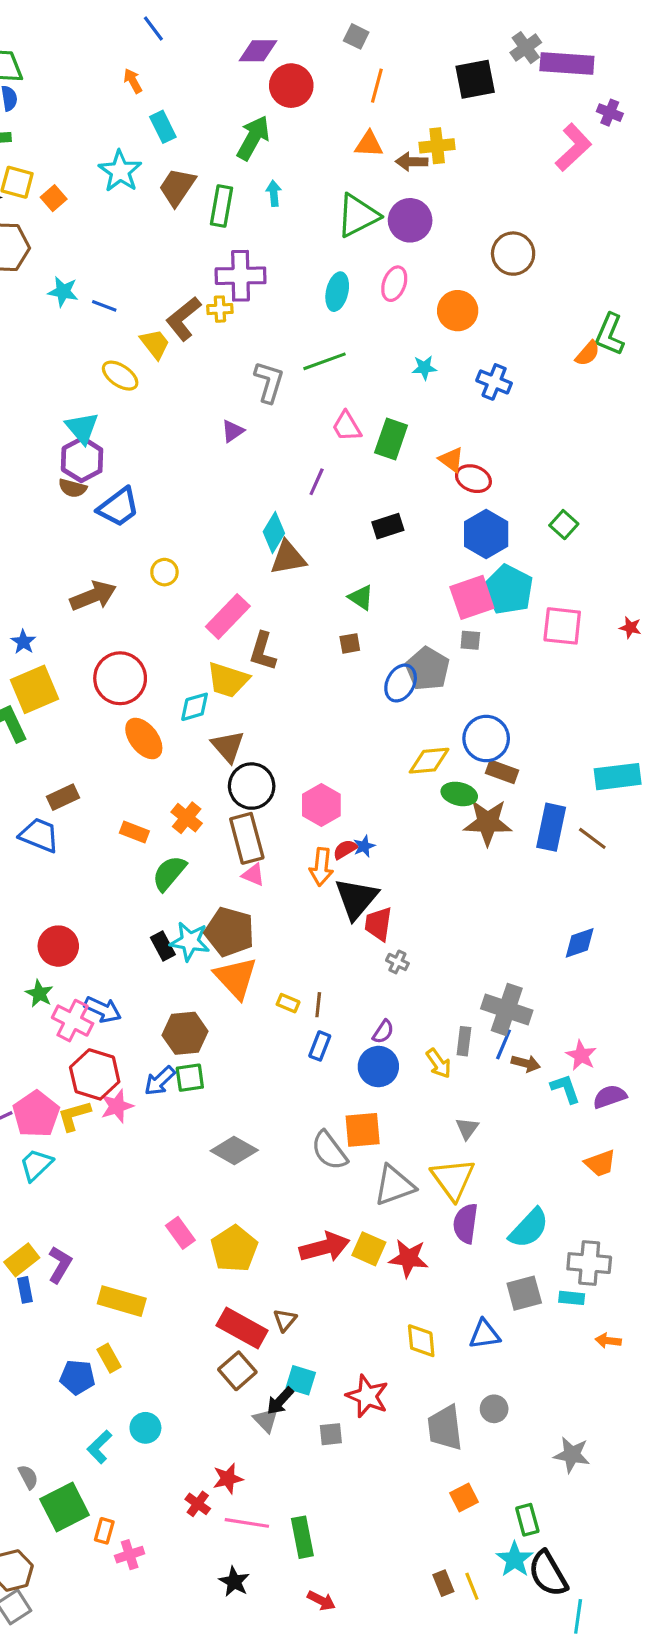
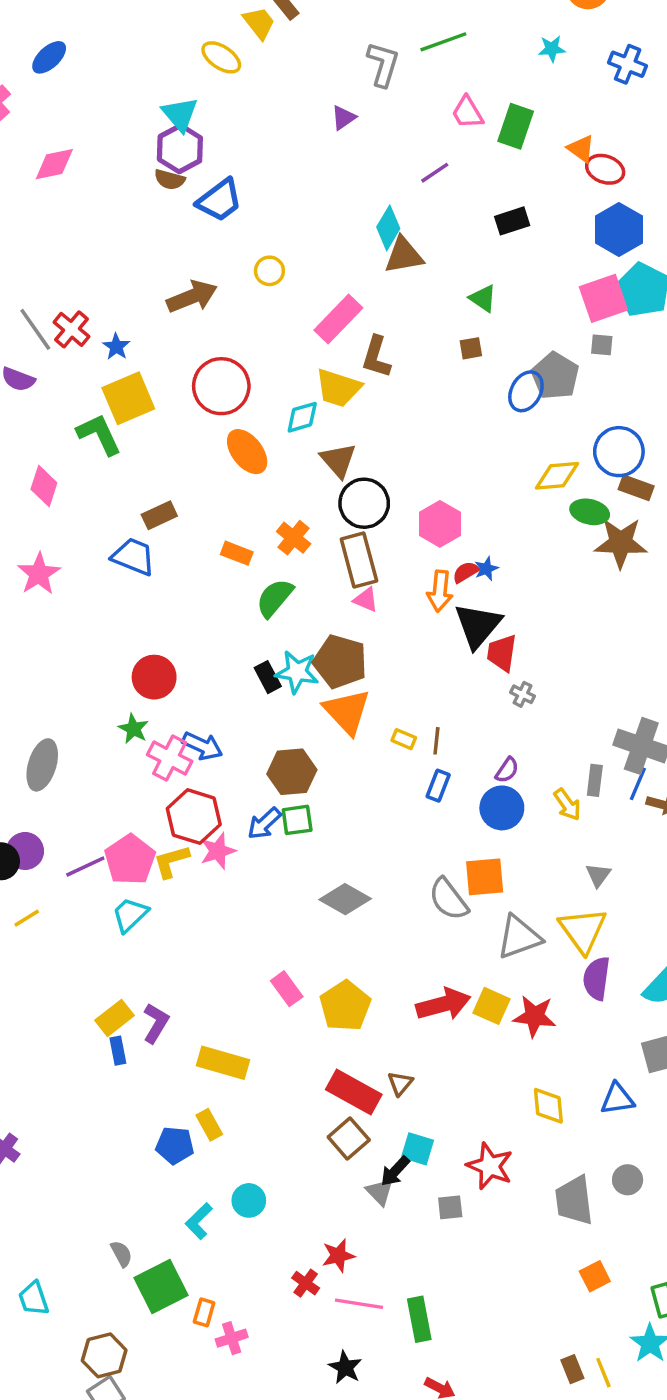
purple line: (317, 482) -> (435, 173), turned 32

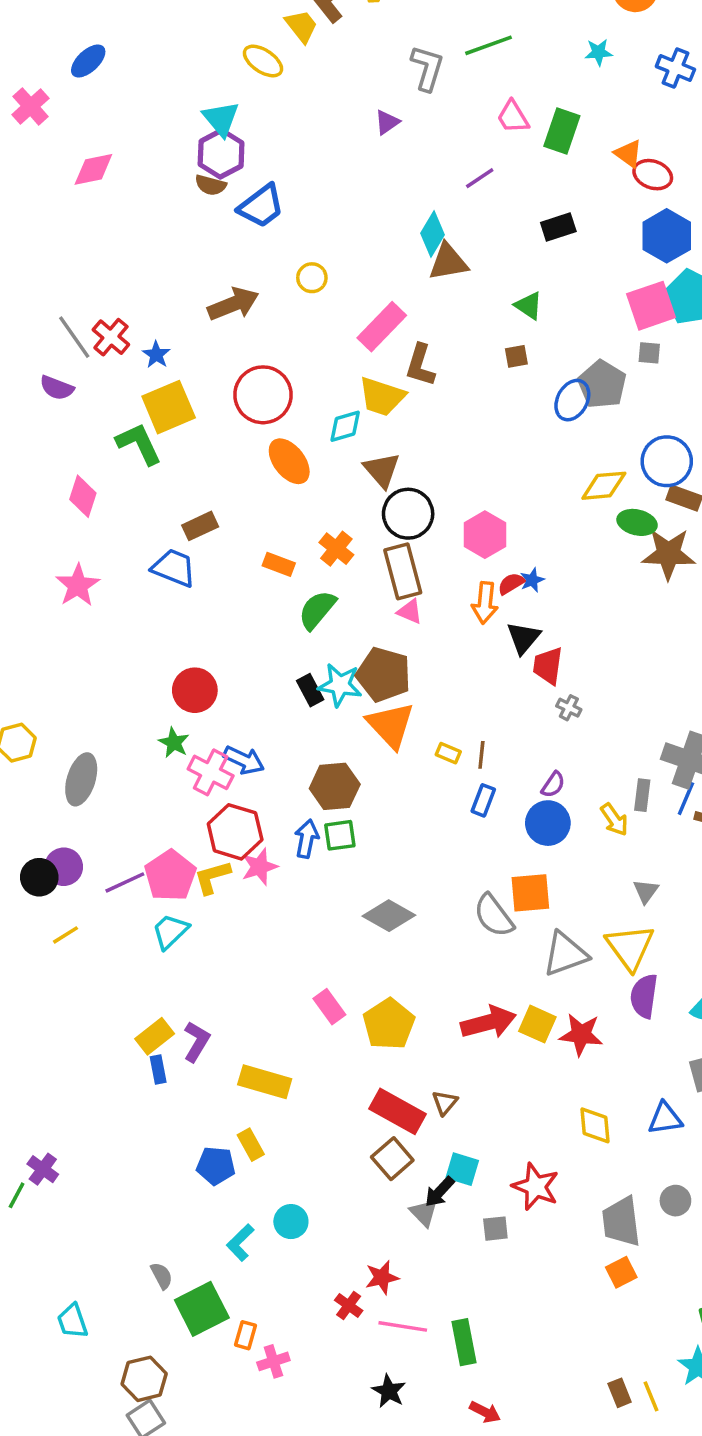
black triangle: (478, 625) -> (523, 638), size x0.7
blue arrow: (264, 823) -> (307, 839), turned 144
orange square: (595, 1276) -> (621, 1272), moved

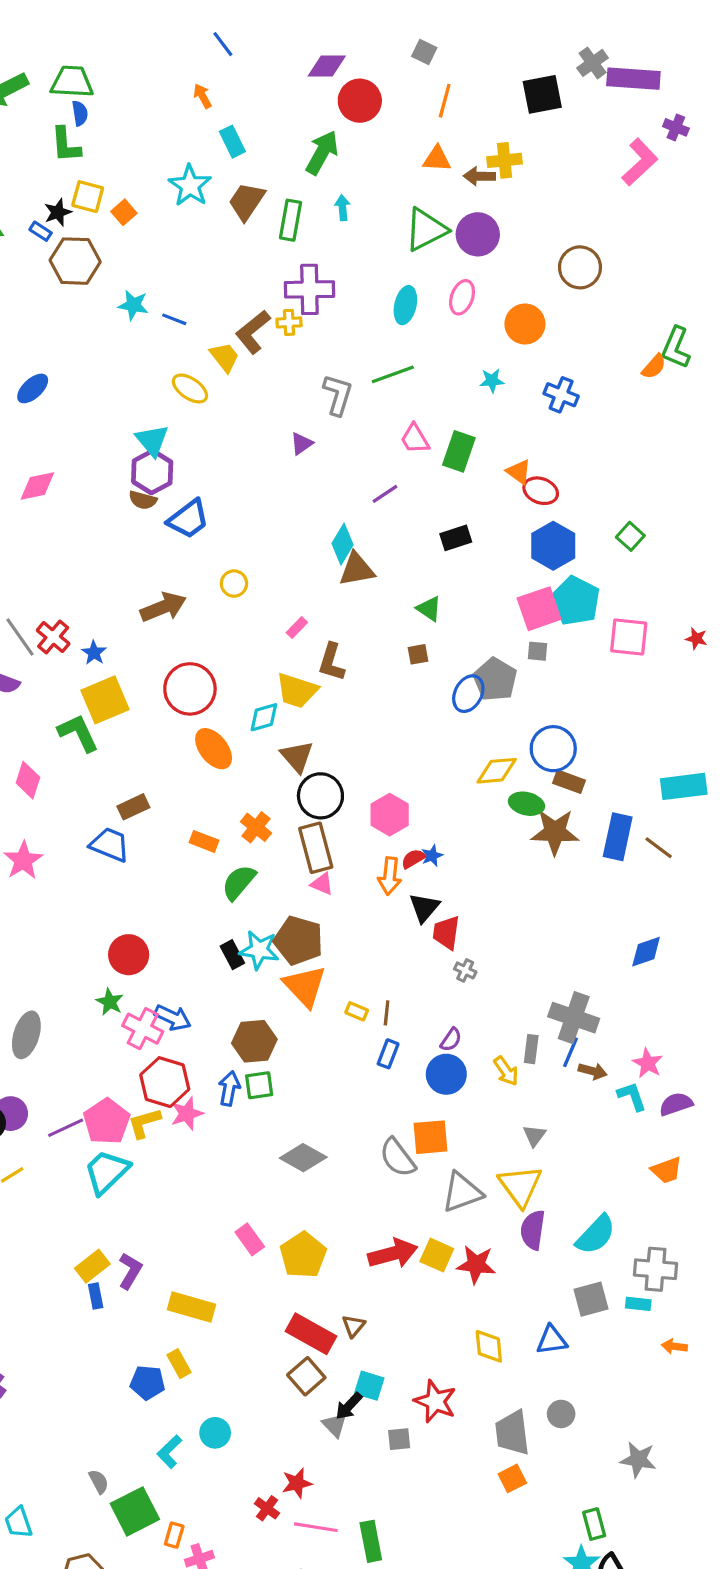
pink rectangle: (382, 327) -> (297, 628), size x0.5
cyan trapezoid: (170, 931) -> (107, 1172), size x1.4

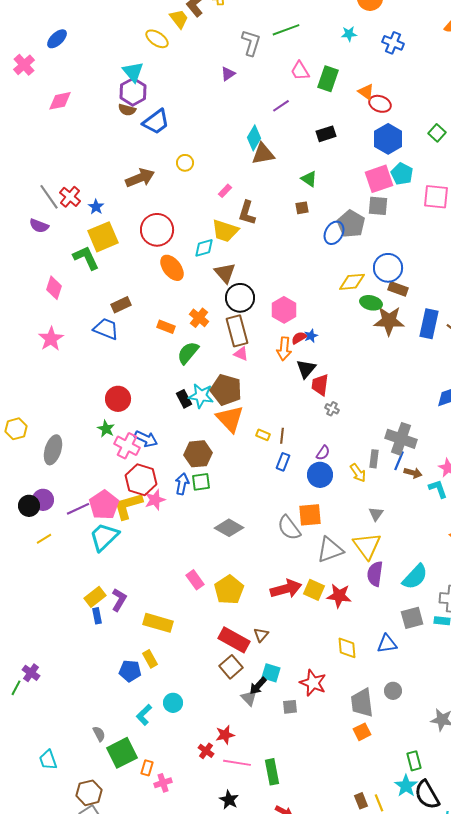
cyan pentagon: (575, 601) -> (402, 174), size x0.7
gray square: (538, 651) -> (378, 206), size x1.5
yellow L-shape: (144, 1123) -> (128, 506), size x1.4

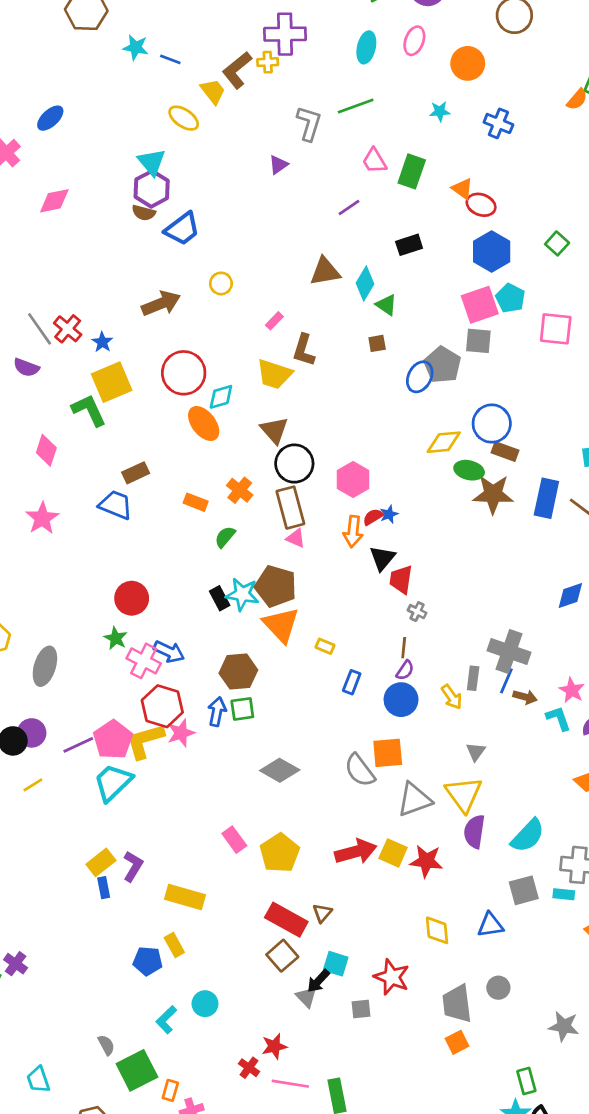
cyan diamond: (254, 138) -> (365, 283), moved
cyan diamond: (204, 248) -> (221, 397), moved
green semicircle: (188, 353) -> (225, 537), size x0.7
brown line: (282, 436) -> (404, 648), moved

